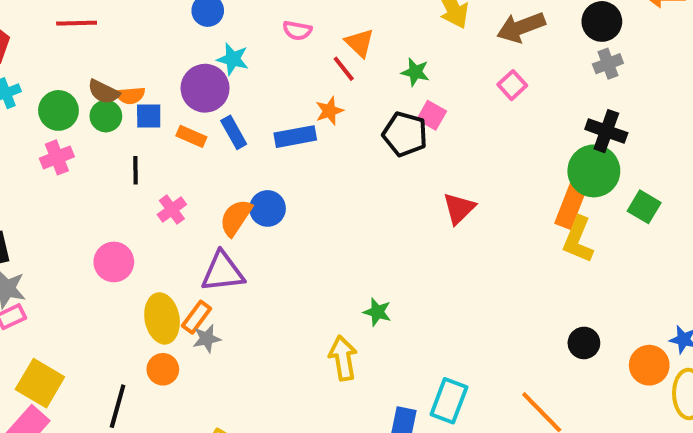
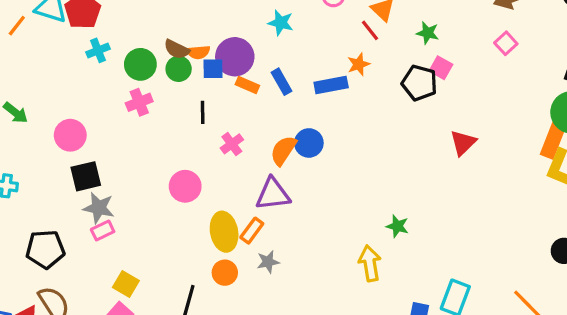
purple circle: (205, 88) -> (235, 57), moved
gray star: (207, 339) -> (268, 262), moved
yellow square: (40, 383) -> (126, 284), size x0.7

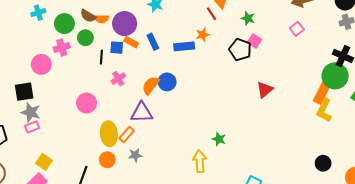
green circle: (179, 69) -> (85, 38), moved
blue square: (213, 69) -> (117, 48), moved
pink circle: (70, 135) -> (41, 64), moved

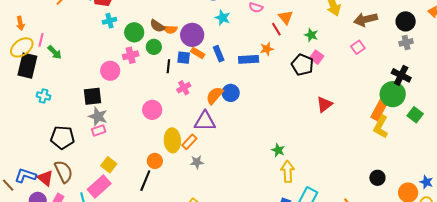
orange circle: (107, 160) -> (155, 161), moved
yellow arrow: (200, 161) -> (288, 171), moved

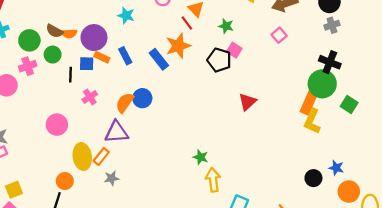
orange star: (267, 49) -> (178, 46), size x1.6
blue rectangle: (249, 59) -> (159, 59), turned 60
yellow square: (109, 165) -> (14, 190), turned 35
blue star: (426, 182) -> (336, 168), moved

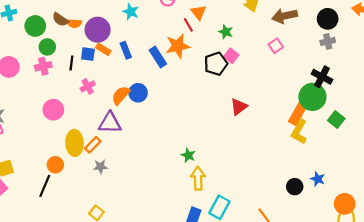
green circle: (53, 55) -> (47, 47), moved
black pentagon: (219, 60) -> (216, 64), turned 30
pink cross: (28, 66) -> (43, 66), moved
orange circle: (349, 192) -> (345, 204), moved

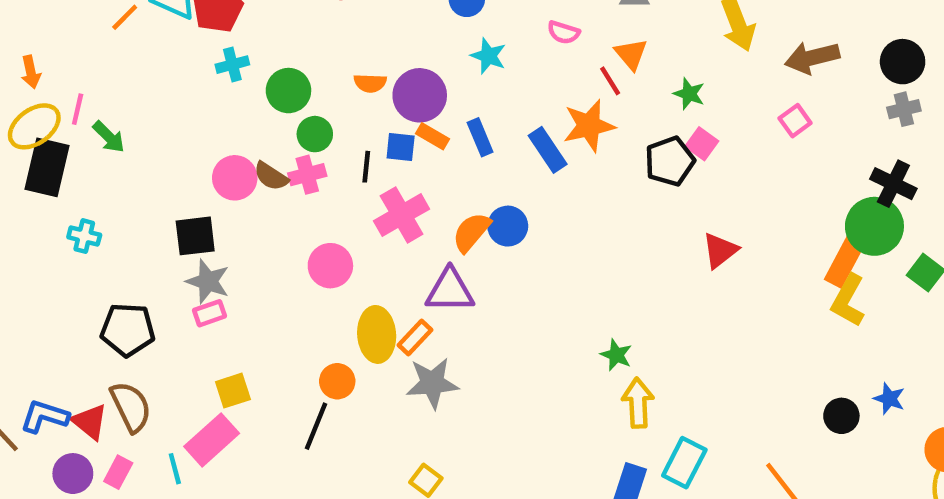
brown semicircle: (60, 19) -> (271, 176), moved
pink cross: (88, 86) -> (402, 215), size x1.6
gray star: (100, 167) -> (432, 383), size x1.6

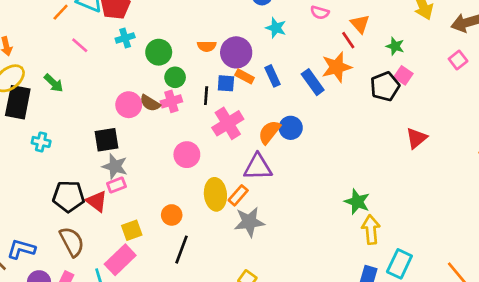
pink line: (78, 109) -> (80, 45), moved, turned -60
green star: (616, 355) -> (357, 202), size x1.4
orange circle: (337, 381) -> (172, 215), moved
red triangle: (90, 422) -> (97, 201), moved

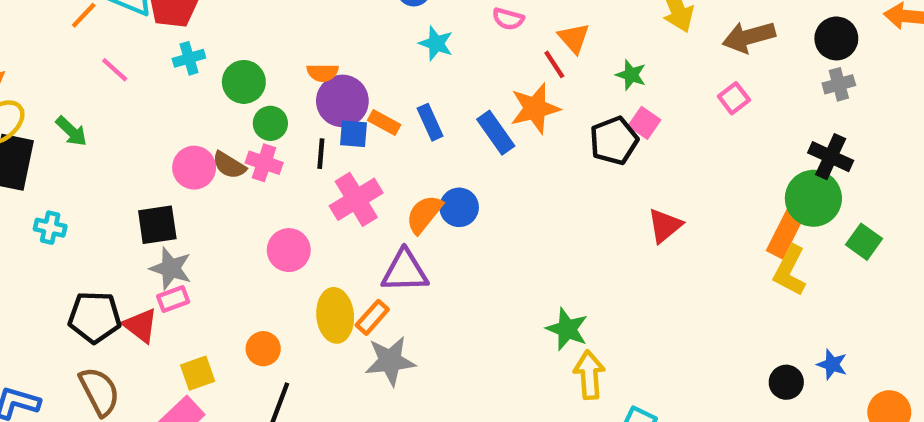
purple circle: (236, 52) -> (342, 101), moved
pink cross: (171, 101) -> (264, 163), turned 35

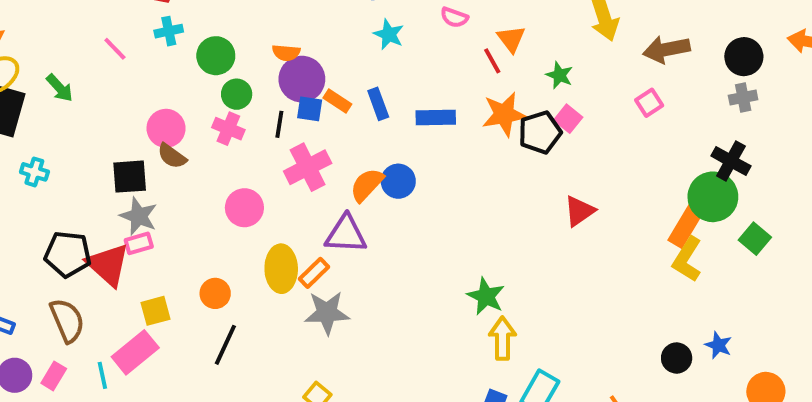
pink line: (115, 70) -> (115, 49), moved
orange star: (535, 108) -> (504, 114), moved
blue rectangle: (496, 133) -> (436, 117), turned -60
brown semicircle: (229, 165) -> (172, 156), moved
red triangle: (141, 325) -> (108, 265), size x1.4

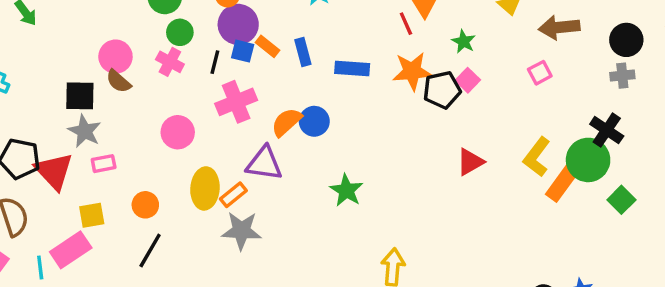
pink rectangle: (139, 243) -> (104, 164), moved
yellow L-shape: (687, 259) -> (537, 157), moved
green star: (486, 296) -> (346, 190), moved

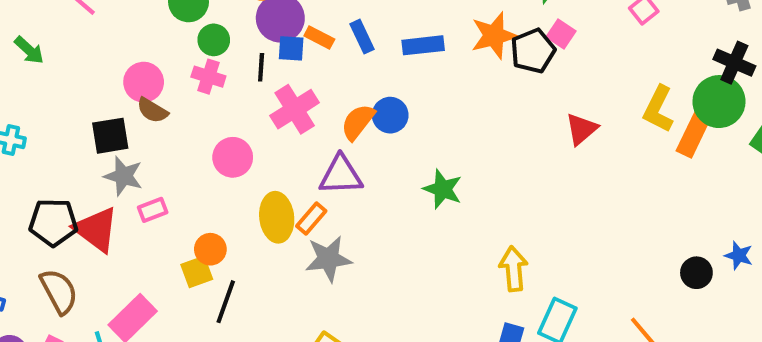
yellow square: (92, 215) -> (197, 272), moved

